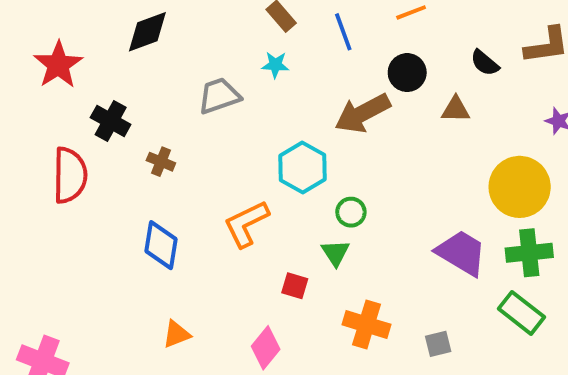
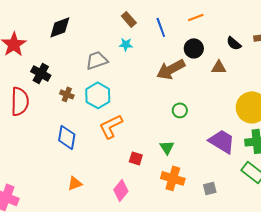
cyan hexagon: (302, 168) -> (98, 95), moved
green circle: (351, 212) -> (180, 110), moved
green triangle: (335, 253) -> (167, 147), moved

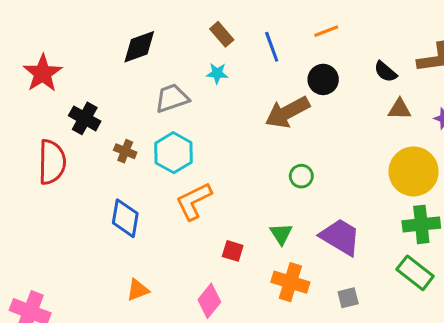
black diamond: (60, 27) -> (139, 47), moved
brown triangle: (219, 67) -> (400, 109), moved
purple trapezoid: (222, 141) -> (340, 237), moved

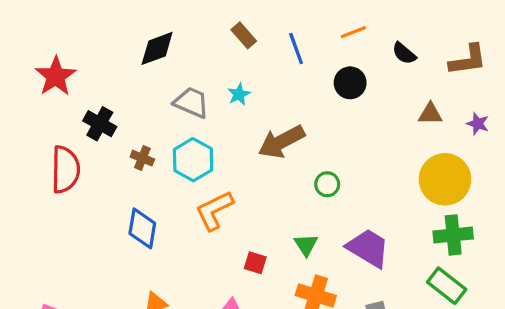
black semicircle: (385, 72) -> (404, 53), moved
cyan star: (217, 73) -> (239, 94), moved, turned -30
gray trapezoid: (172, 98) -> (191, 102), turned 42
brown arrow: (287, 112) -> (281, 142), moved

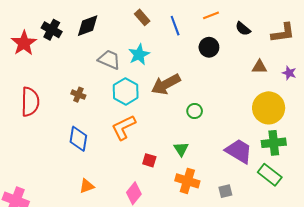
cyan star: (239, 94) -> (139, 54), size x1.5
black cross: (100, 124) -> (52, 30), moved
cyan hexagon: (193, 160) -> (126, 91), moved
purple trapezoid: (368, 248) -> (239, 151), moved

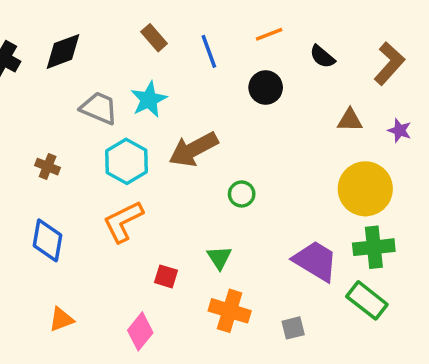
brown L-shape: (283, 33) -> (389, 63), turned -40

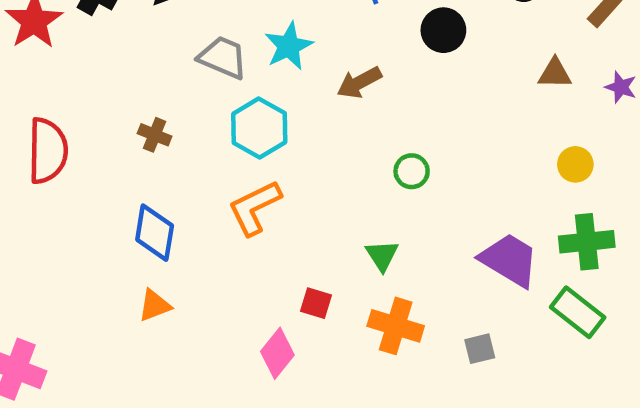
brown arrow: (194, 149) -> (359, 83), moved, size x0.7
yellow circle: (365, 189) -> (575, 164), size x0.5
red square: (166, 276) -> (316, 303), moved
orange triangle: (61, 319) -> (155, 305), moved

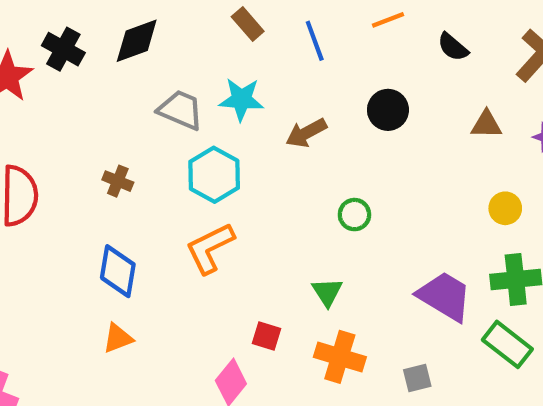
black circle: (443, 30) -> (388, 110), moved
cyan star: (289, 46) -> (241, 99), turned 30

